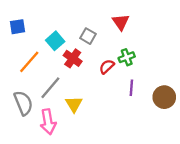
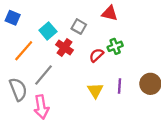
red triangle: (121, 22) -> (110, 13), turned -42
blue square: (18, 27) -> (13, 18), turned 32
purple line: (131, 88) -> (120, 86), moved
yellow triangle: (74, 104) -> (95, 90), moved

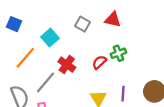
gray square: (79, 27) -> (83, 24), moved
red cross: (64, 47) -> (67, 64), moved

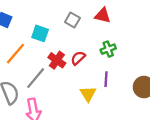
cyan square: (50, 38) -> (40, 33), turned -30
red semicircle: (99, 62) -> (78, 58), moved
purple line: (123, 94) -> (106, 79), moved

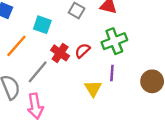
green cross: (108, 49) -> (114, 41), size x1.5

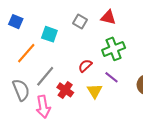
red semicircle: (82, 51) -> (85, 66), moved
red cross: (60, 53) -> (65, 90), moved
purple line: (112, 73) -> (111, 77), turned -56

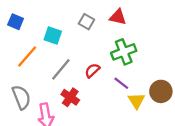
gray line: (45, 76) -> (61, 69), moved
yellow triangle: (95, 91) -> (136, 101), moved

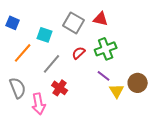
gray square: (86, 22) -> (74, 23), size x1.5
red semicircle: (92, 70) -> (79, 53), moved

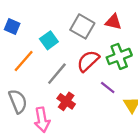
cyan square: (45, 35) -> (49, 40), turned 35
red semicircle: (79, 53) -> (88, 61), size x1.5
purple line: (104, 76) -> (108, 88), moved

